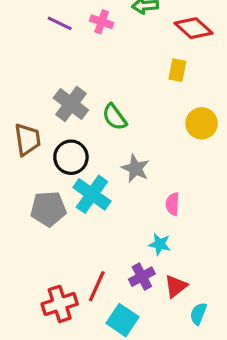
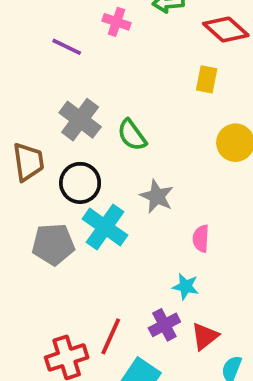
purple line: (60, 23) -> (67, 47), moved

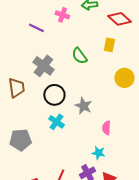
green semicircle: (132, 135) -> (79, 56), moved
black circle: (80, 183) -> (54, 95), moved
cyan cross: (105, 227) -> (56, 122), size x0.7
gray pentagon: (53, 244) -> (20, 140), moved

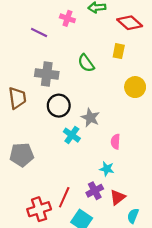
gray cross: (43, 66) -> (47, 74), turned -30
cyan cross: (56, 122) -> (72, 135), moved

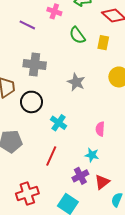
green semicircle: (86, 63) -> (77, 35), moved
black circle: (59, 106) -> (31, 102), moved
gray star: (90, 118) -> (76, 82), moved
red line: (64, 197) -> (51, 156), moved

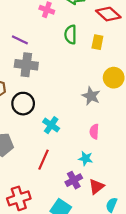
purple line: (27, 25) -> (20, 40), moved
green semicircle: (77, 35) -> (71, 35), turned 36
gray star: (76, 82) -> (91, 96), moved

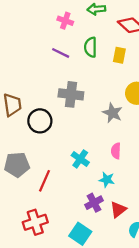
purple line: (20, 40) -> (61, 53), moved
gray cross: (26, 65) -> (71, 94), moved
cyan cross: (51, 125) -> (80, 159), moved
red line: (44, 160) -> (44, 181), moved

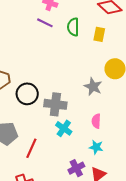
purple line: (61, 53) -> (45, 23), moved
gray cross: (71, 94) -> (55, 104), moved
cyan star: (107, 180) -> (96, 147), moved

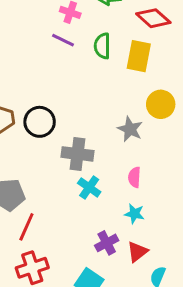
yellow rectangle: (99, 34) -> (139, 56), size x1.5
black circle: (27, 94) -> (40, 122), moved
red line: (31, 148) -> (26, 227), moved

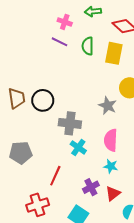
pink semicircle: (134, 177) -> (111, 140), size x1.5
red line: (26, 227) -> (55, 176), moved

